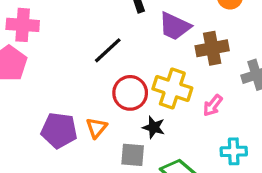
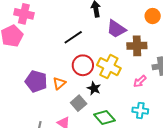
pink arrow: (213, 105) -> (140, 81), moved
gray square: (133, 155) -> (79, 103), turned 35

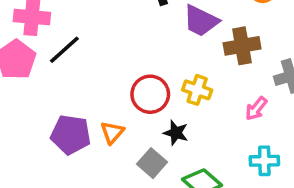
black line: (73, 37) -> (64, 50), moved
yellow cross: (109, 67) -> (197, 90), size x0.7

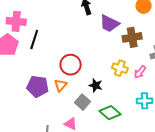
black line: (64, 50) -> (34, 40), turned -30
yellow cross: (197, 90) -> (120, 68), moved
red circle: (150, 94) -> (71, 65), moved

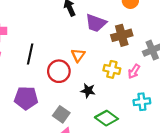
black line: (34, 40) -> (30, 54), moved
orange triangle: (61, 85) -> (78, 55), moved
gray square: (82, 102) -> (61, 114), moved

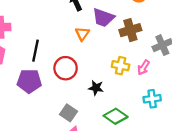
orange triangle: (78, 55) -> (82, 34), moved
purple pentagon: (26, 98) -> (29, 81), moved

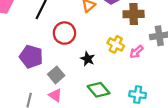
purple pentagon: (29, 81) -> (31, 57), moved
cyan cross: (152, 99) -> (138, 95), moved

